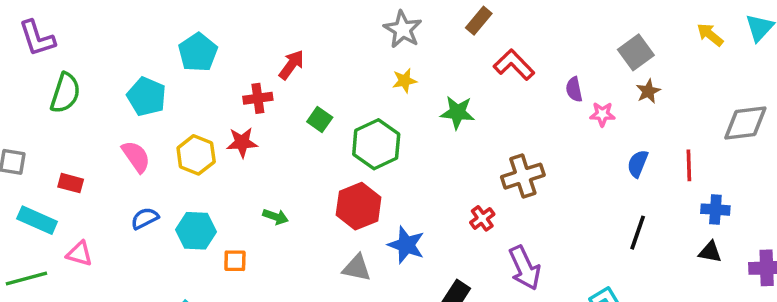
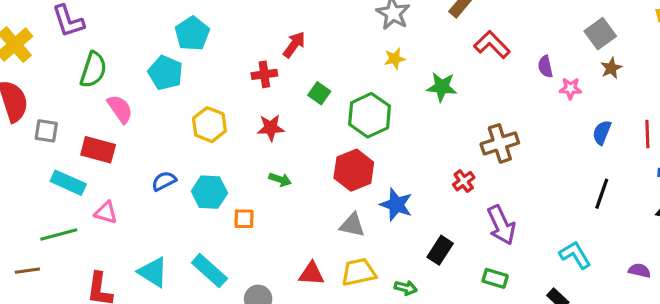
cyan pentagon: (198, 52) -> (192, 34), moved
red star: (242, 142) -> (271, 128), moved
pink semicircle: (136, 157) -> (120, 109), moved
red rectangle: (71, 183) -> (98, 150), size x1.5

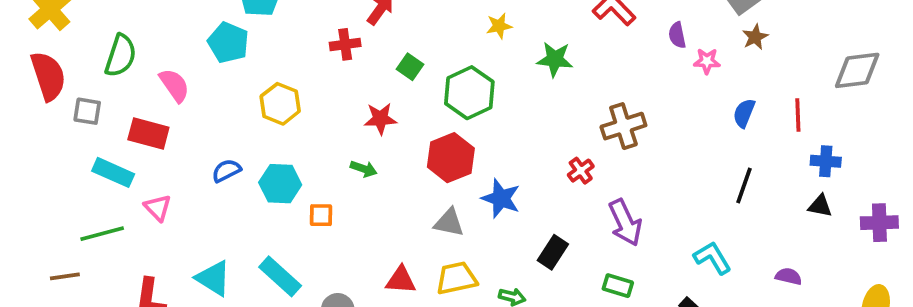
green semicircle: (93, 70) -> (121, 56), moved
red star: (271, 128) -> (380, 119), moved
pink triangle: (106, 212) -> (158, 208), turned 30

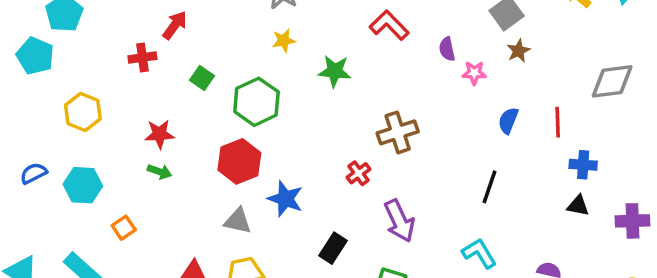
red star: (380, 119) -> (159, 134), moved
black line: (744, 185) -> (490, 187), moved
orange square: (321, 215) -> (124, 228), moved, turned -35

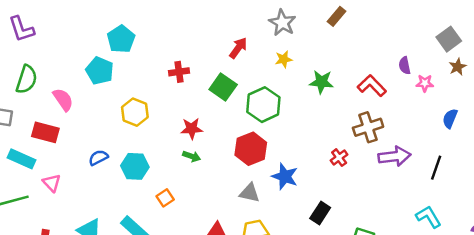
red arrow: (175, 25) -> (238, 48), moved
red L-shape: (389, 25) -> (372, 86), moved
green square: (202, 78) -> (223, 87), size x1.5
purple arrow: (399, 221) -> (395, 156), moved, turned -72

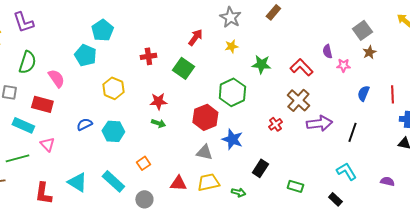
green hexagon: (263, 105) -> (232, 92), moved
brown cross: (368, 127) -> (298, 100), turned -30
orange square: (165, 198) -> (143, 163), moved

